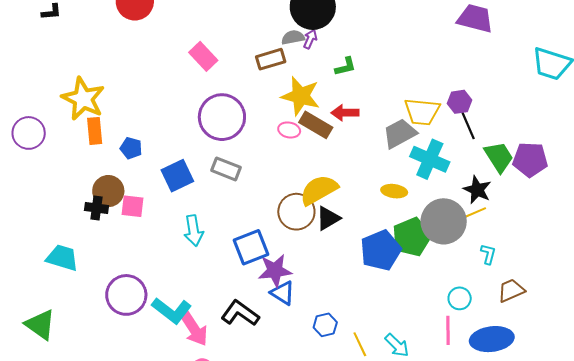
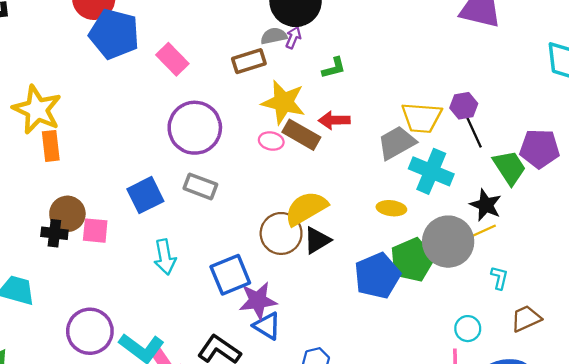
blue pentagon: (131, 148) -> (114, 34), moved, size x2.0
purple pentagon: (530, 160) -> (540, 149), moved

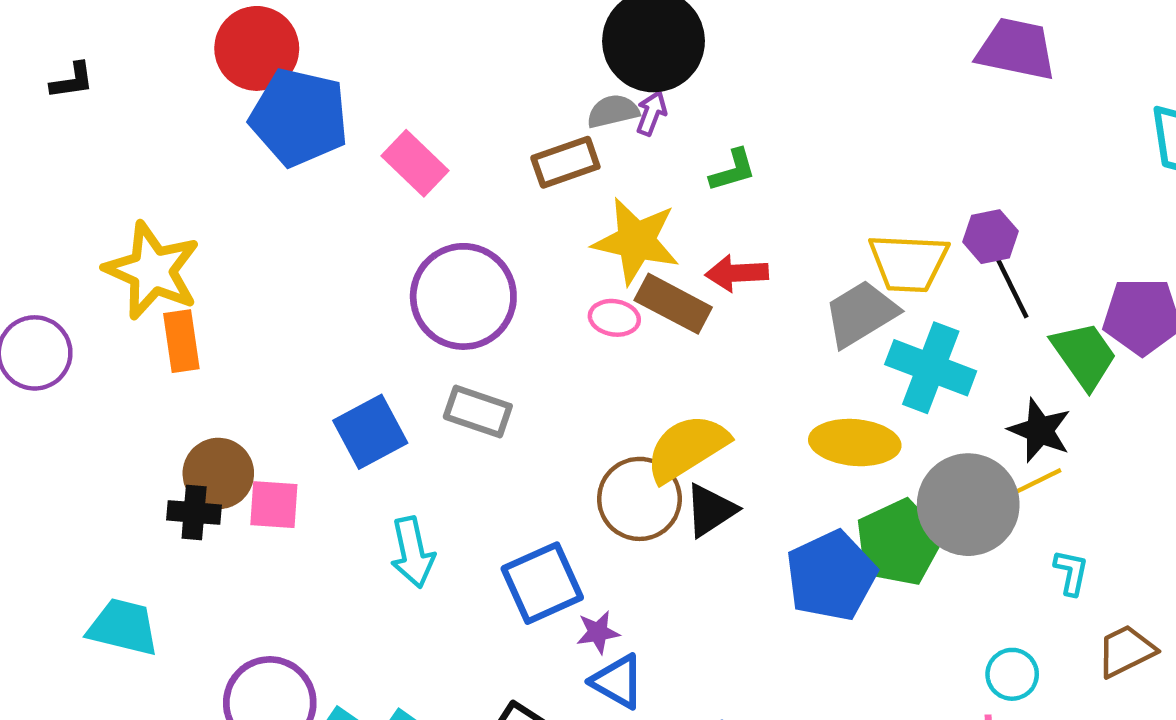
yellow ellipse: (391, 208) -> (855, 443), size x1.5
purple star: (258, 301) -> (598, 632), size x0.6

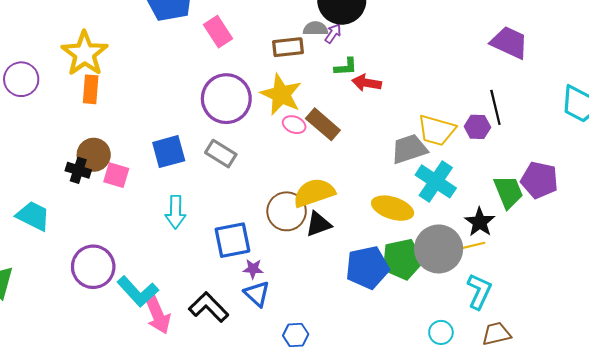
green L-shape: (733, 170) -> (346, 67), moved
yellow star: (636, 241) -> (281, 94), moved
red arrow: (737, 273) -> (367, 83), moved
black line: (1010, 284) -> (495, 107), moved
cyan L-shape: (1071, 572) -> (479, 291), size x1.6

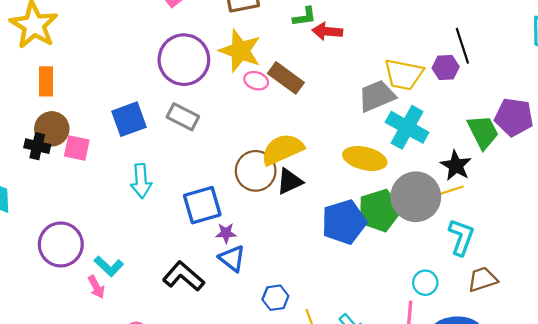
orange rectangle: (91, 89) -> (46, 81), moved
cyan L-shape: (138, 291) -> (109, 266), size x0.7
pink arrow: (158, 315) -> (96, 287), moved, size x0.6

